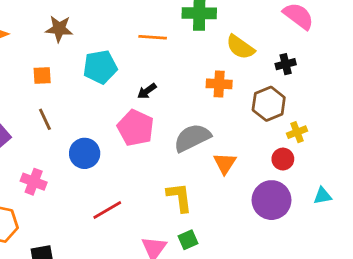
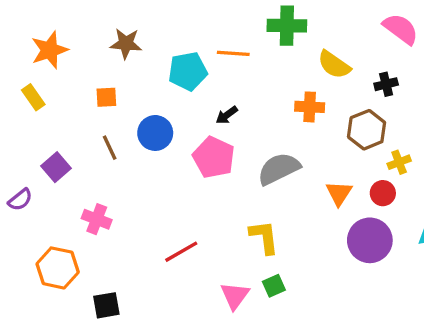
cyan pentagon: (100, 67) -> (188, 71), moved
blue circle: (85, 153) -> (155, 133), moved
orange triangle: (225, 163) -> (339, 193), moved

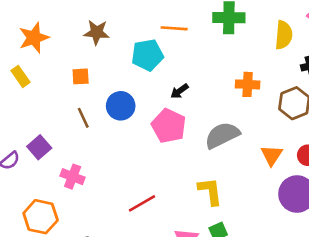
orange line: (233, 53) -> (174, 28), moved
yellow semicircle: (334, 65) -> (284, 35), moved, turned -120
purple square: (56, 167) -> (39, 147), moved

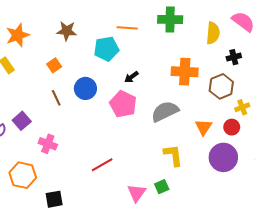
orange square: (81, 76) -> (54, 65), turned -32
orange cross: (248, 84) -> (185, 72), size x1.4
yellow L-shape: (210, 191) -> (173, 155), moved

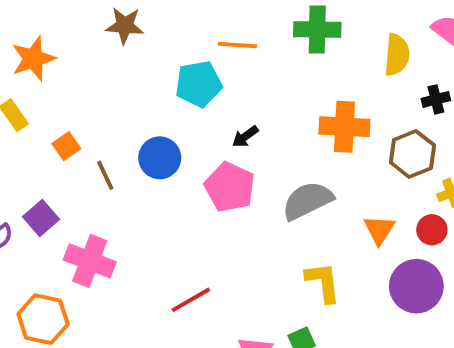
brown star: (67, 31) -> (125, 26), moved
orange square: (54, 65) -> (66, 146), moved
pink cross: (48, 144) -> (90, 261), size x1.4

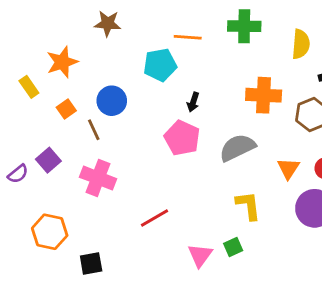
orange star: (33, 59) -> (62, 62), moved
black arrow: (245, 136) -> (193, 102), turned -36
blue circle: (160, 158) -> (112, 101), moved
pink cross: (90, 261) -> (98, 178), moved

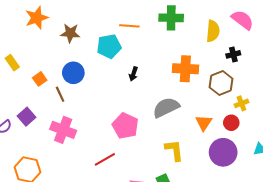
brown star: (108, 23) -> (70, 33), moved
orange star: (62, 62) -> (37, 18), moved
pink pentagon: (182, 138) -> (125, 126), moved

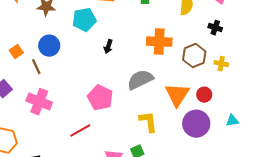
black cross: (233, 54) -> (215, 28), moved, turned 32
yellow cross: (241, 103) -> (221, 64), moved, turned 32
orange triangle: (204, 123) -> (177, 95), size x1.5

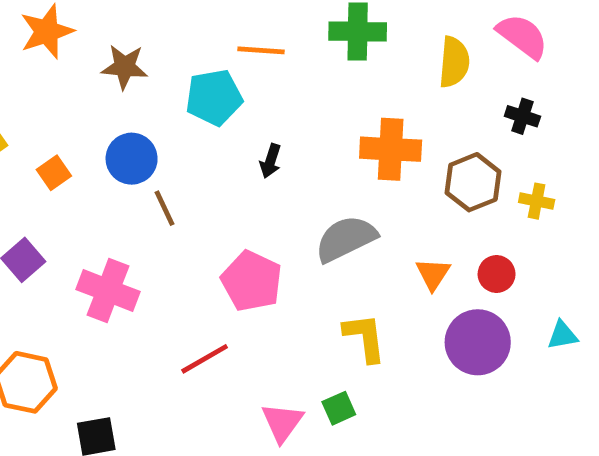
brown line: (36, 67) -> (165, 208), moved
orange triangle: (177, 95) -> (433, 274), size x0.6

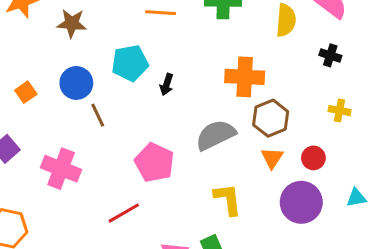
cyan pentagon: (214, 97) -> (130, 63), moved
brown hexagon: (473, 182) -> (271, 118), moved

